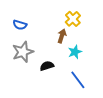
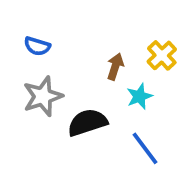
yellow cross: (73, 19) -> (162, 55), moved
black semicircle: (47, 66) -> (87, 122), size x1.5

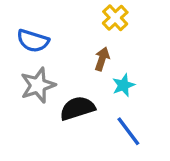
blue semicircle: (37, 46) -> (33, 41), size x1.4
yellow cross: (162, 55) -> (115, 18), moved

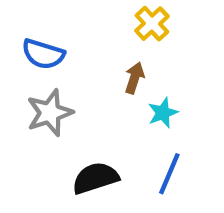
black semicircle: (77, 108) -> (95, 178), moved
blue line: (128, 131) -> (169, 174), turned 60

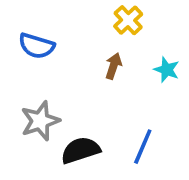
gray star: (50, 113) -> (40, 121), moved
cyan star: (163, 113) -> (167, 70), moved, turned -30

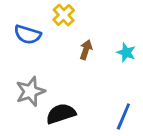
yellow cross: (128, 20) -> (64, 15), moved
blue line: (143, 147) -> (123, 116), moved

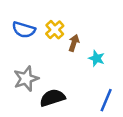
yellow cross: (64, 15) -> (55, 30), moved
cyan star: (126, 53) -> (97, 58), moved

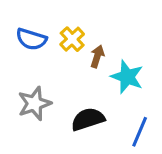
cyan star: (97, 58) -> (127, 77), size x1.5
black semicircle: (52, 98) -> (88, 119), moved

